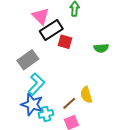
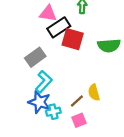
pink triangle: (41, 16) -> (48, 13), turned -36
red square: (65, 42) -> (73, 39), size x1.5
green semicircle: (101, 48) -> (109, 45), size x1.5

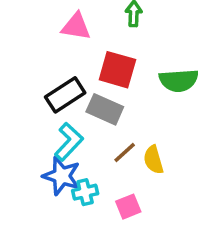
black rectangle: (59, 27) -> (65, 95), moved
gray rectangle: (35, 57) -> (105, 109), moved, turned 60
brown line: (77, 101) -> (125, 153), moved

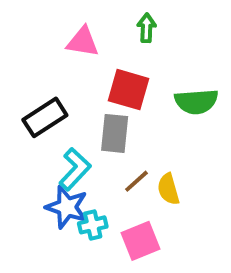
black rectangle: (65, 95) -> (45, 117), moved
gray rectangle: (105, 109) -> (115, 133), turned 72
pink square: (128, 207) -> (141, 241), size x1.4

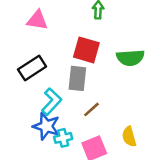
pink triangle: (83, 42) -> (37, 20), moved
yellow semicircle: (168, 189) -> (129, 137), moved

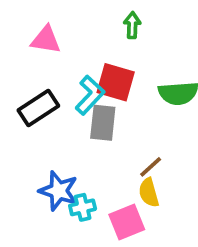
cyan L-shape: (51, 102) -> (90, 95), moved
brown line: (92, 109) -> (151, 167), moved
yellow semicircle: (129, 137) -> (149, 193), moved

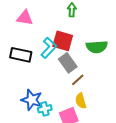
black rectangle: (38, 108) -> (21, 55), turned 45
gray rectangle: (103, 123) -> (68, 63), moved, turned -42
brown line: (151, 167) -> (78, 80), moved

